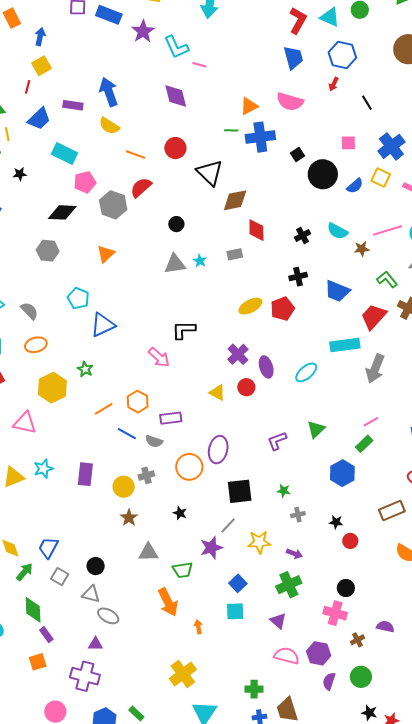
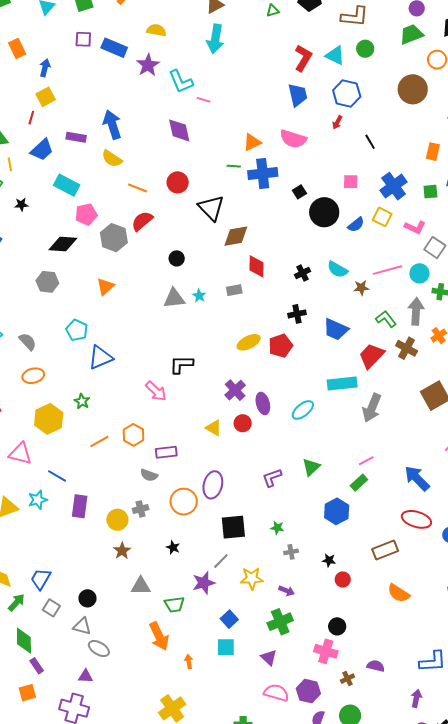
blue line: (127, 434) -> (57, 476), moved

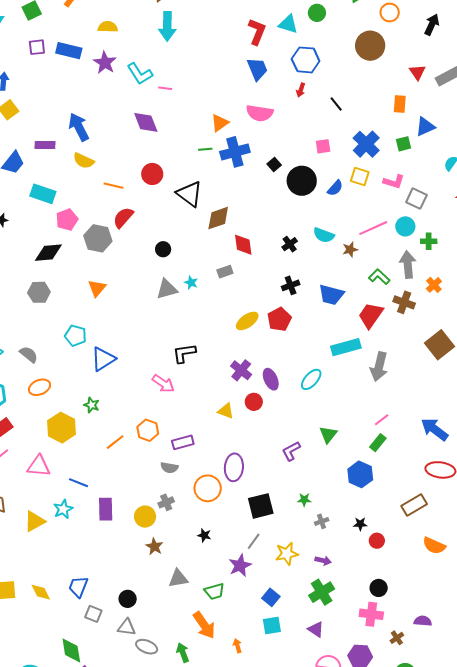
green arrow: (16, 603) -> (183, 653), moved, turned -54

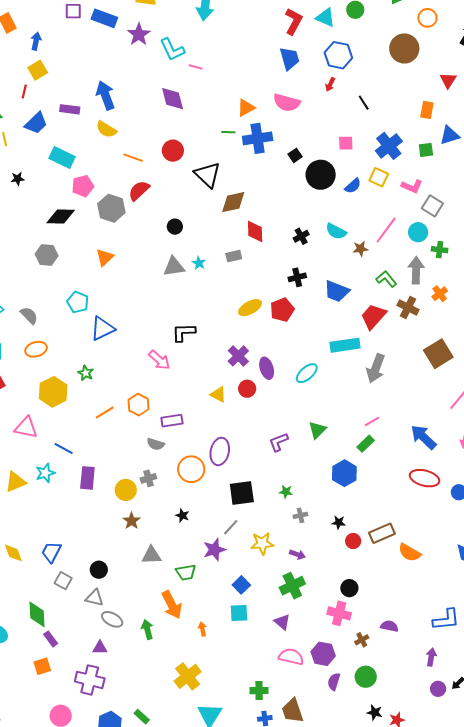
pink line: (373, 228) -> (386, 230), turned -36
brown rectangle: (414, 505) -> (382, 533), moved

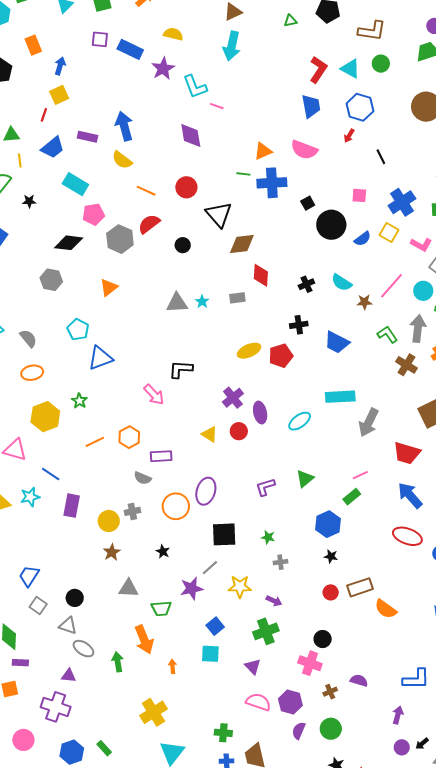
black circle: (175, 227) -> (183, 245), moved
red trapezoid: (373, 316) -> (407, 453), moved, turned -120
black star: (339, 522) -> (331, 556), moved
purple rectangle: (51, 639) -> (20, 663), turned -56

